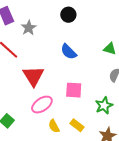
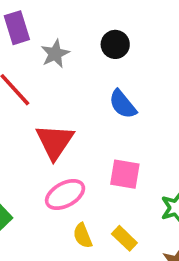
black circle: (68, 15) -> (115, 44), moved

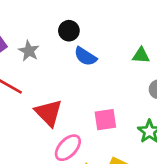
blue semicircle: (123, 104) -> (85, 56), moved

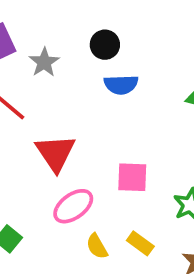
blue semicircle: (85, 56) -> (121, 85), turned -45

